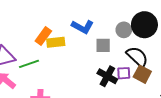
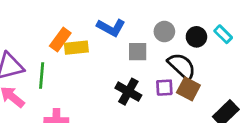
black circle: (144, 25) -> (196, 37), moved, size x0.6
green line: (29, 64) -> (42, 76), turned -66
black cross: (107, 76) -> (128, 92), moved

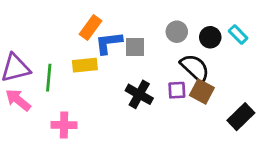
blue L-shape: (111, 28) -> (109, 43), moved, turned 144
orange rectangle: (60, 40) -> (90, 28), moved
yellow rectangle: (76, 48) -> (85, 65), moved
gray square: (138, 52) -> (135, 47), moved

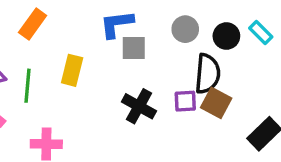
orange rectangle: (90, 28) -> (33, 24), moved
blue L-shape: (109, 43) -> (117, 24), moved
yellow rectangle: (85, 65) -> (72, 70), turned -70
black semicircle: (195, 68) -> (208, 74), turned 52

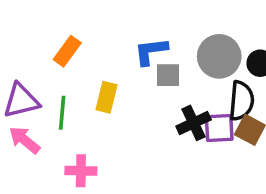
gray circle: (185, 29) -> (219, 56), size x1.6
purple square: (185, 101) -> (219, 128), size x1.4
black cross: (139, 106) -> (194, 123), moved, turned 36

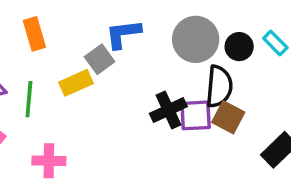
orange rectangle: (67, 51) -> (34, 34), turned -52
gray square: (168, 75) -> (100, 59), moved, turned -36
yellow rectangle: (107, 97) -> (76, 83), turned 52

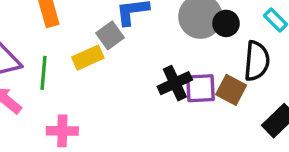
black circle: (239, 47) -> (226, 23), moved
black semicircle: (219, 86) -> (257, 61), moved

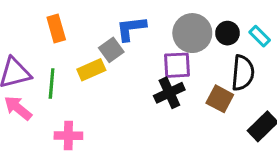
black circle: (226, 23) -> (227, 33), moved
purple square: (200, 88) -> (177, 65), moved

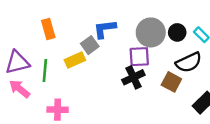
black semicircle: (243, 73) -> (189, 62), turned 60

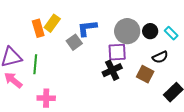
yellow rectangle: (75, 60) -> (52, 23), moved, turned -30
black semicircle: (189, 62) -> (160, 57), size x0.7

